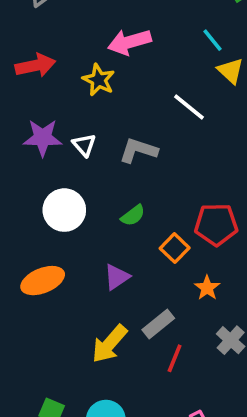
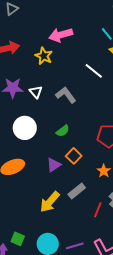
gray L-shape: (138, 150) -> (66, 95), turned 35
orange square: (175, 248) -> (74, 156), moved
red line: (175, 358) -> (98, 210), moved

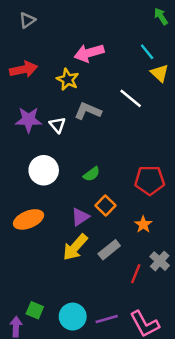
gray L-shape: (66, 95) -> (88, 111), moved, turned -30
yellow arrow: (50, 202) -> (75, 247), moved

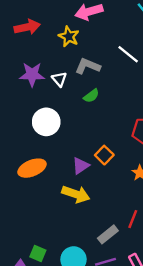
green semicircle: (92, 174) -> (91, 96), moved
yellow arrow: (75, 247) -> (76, 194), turned -112
gray rectangle: (109, 250) -> (108, 234), moved

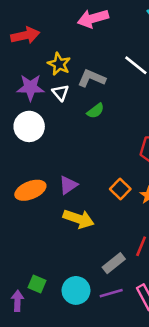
yellow star: (69, 36) -> (59, 64), moved
white circle: (46, 122) -> (29, 126), moved
orange square: (104, 155) -> (120, 189), moved
purple triangle: (81, 166) -> (68, 185), moved

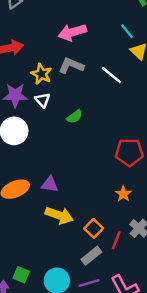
gray L-shape: (92, 78) -> (71, 66), moved
purple triangle: (68, 185) -> (50, 184), turned 42
orange square: (120, 189) -> (94, 228), moved

